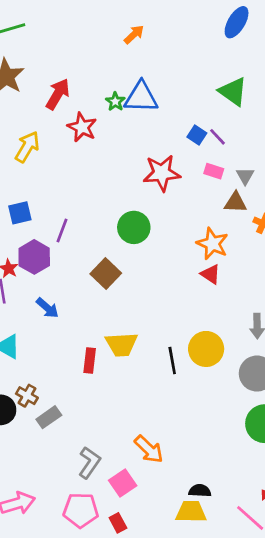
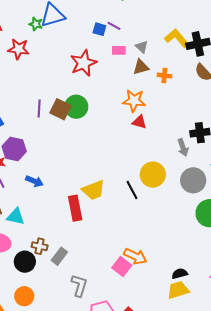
purple line: (62, 230) -> (39, 109), moved
brown square: (106, 273) -> (60, 109), moved
red rectangle: (90, 361) -> (75, 208), size x1.4
gray L-shape: (89, 463) -> (79, 285), moved
pink square: (123, 483) -> (122, 267), moved

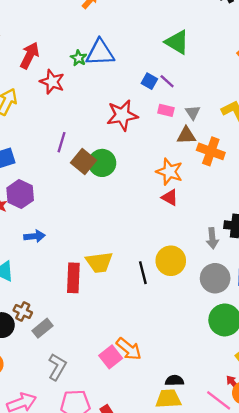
orange cross: (164, 76) -> (211, 151), size x1.6
purple line: (39, 109) -> (62, 142), moved
blue arrow: (34, 181) -> (34, 236), turned -42

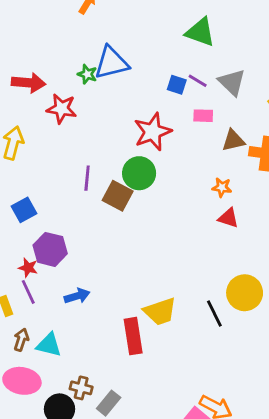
red arrow: (30, 55) -> (29, 83), turned 80
gray triangle: (193, 112) -> (232, 82), moved, size x1.5
green circle: (102, 163) -> (139, 173), moved
orange star: (169, 172) -> (222, 187), size x0.6

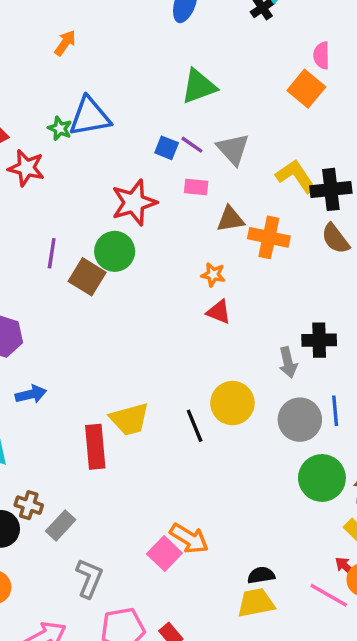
green triangle: (200, 32) -> (199, 86), turned -44

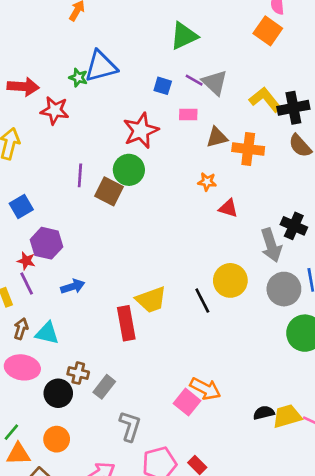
purple line: (192, 145) -> (194, 80), moved
red triangle: (219, 312) -> (228, 208), moved
black cross: (319, 340) -> (294, 226), turned 30
gray arrow: (288, 362) -> (271, 245), size x1.4
yellow trapezoid: (256, 603) -> (287, 416), moved

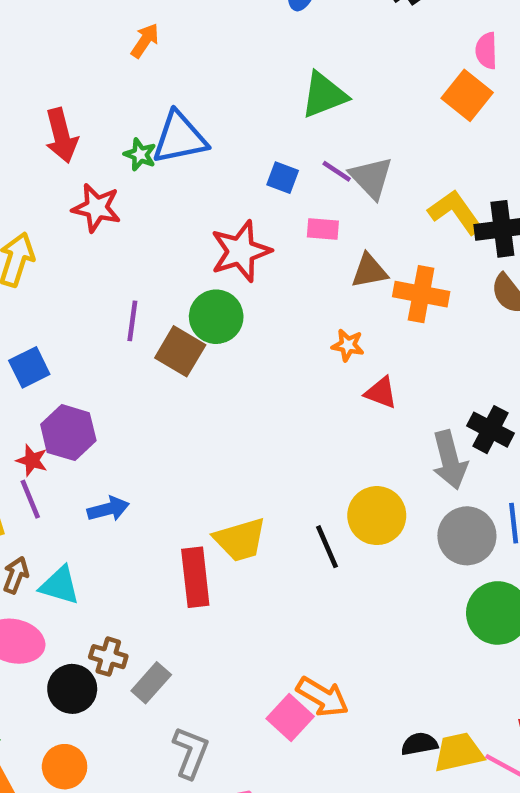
red arrow: (23, 87) -> (61, 136), moved, turned 68

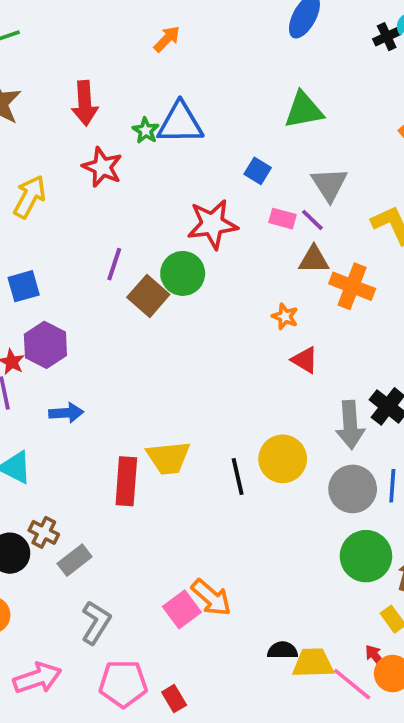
purple line: (337, 171) -> (312, 220), moved

